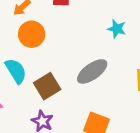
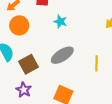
cyan star: (117, 29) -> (60, 22), moved

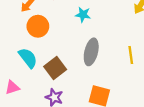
gray ellipse: (62, 55) -> (91, 52), turned -35

